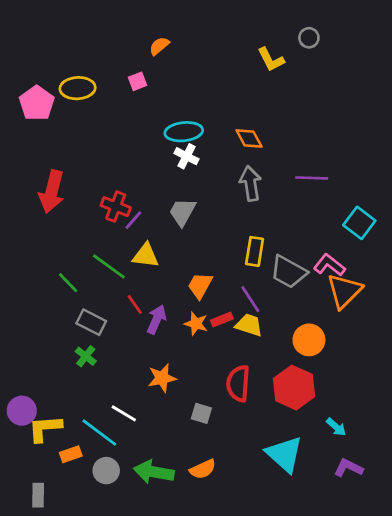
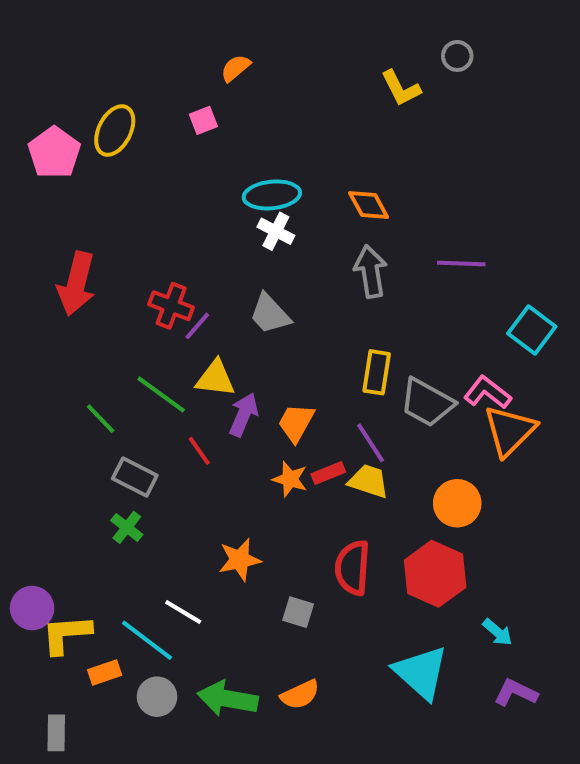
yellow ellipse: (78, 88) -> (115, 131), turned -60
gray trapezoid: (182, 212) -> (270, 314), turned -72
purple arrow: (157, 319) -> (244, 415), moved

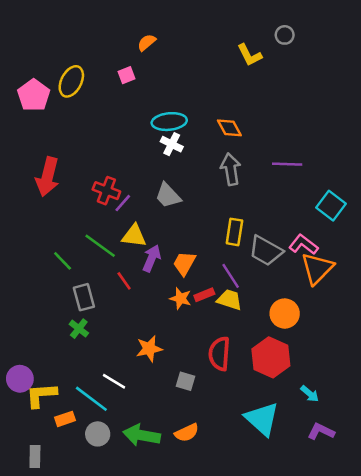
gray rectangle: (135, 477) -> (84, 297), turned 48

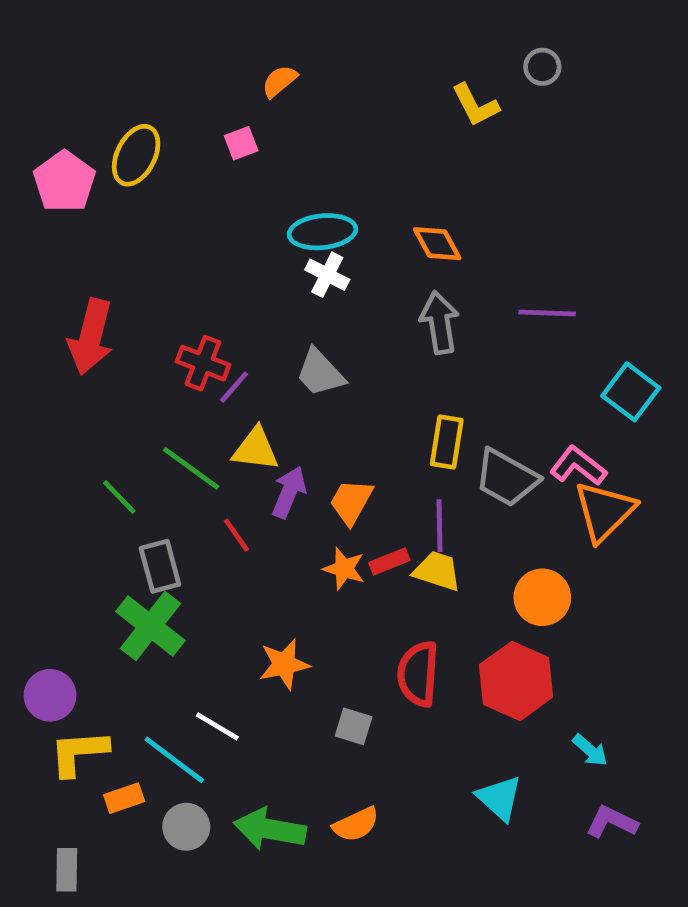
purple line: (231, 276) -> (440, 526), turned 32
green cross: (79, 329) -> (150, 626), size x1.8
purple circle: (20, 379) -> (50, 695), moved
cyan triangle: (262, 419) -> (499, 798), size x0.7

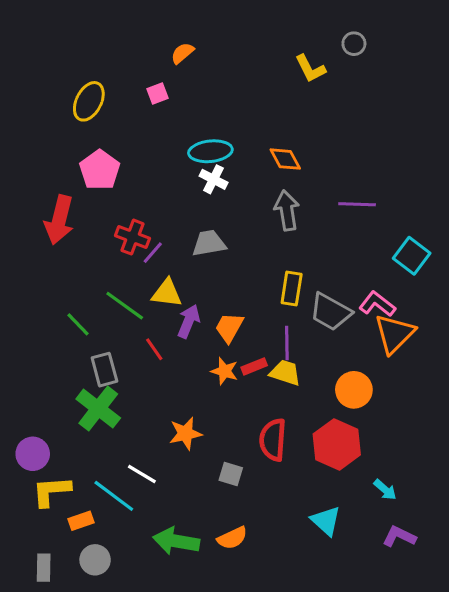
pink pentagon: (64, 181) -> (100, 170), moved
gray trapezoid: (320, 373) -> (209, 243), turned 123
gray circle: (186, 827) -> (95, 560), moved

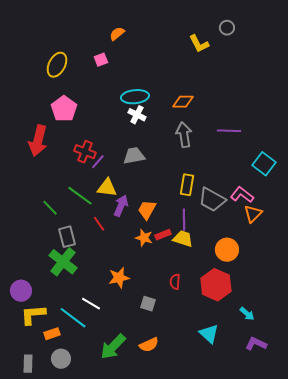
orange diamond: (285, 159) -> (183, 102), turned -60
orange triangle: (394, 334) -> (253, 214), size x0.7
red semicircle: (273, 440) -> (175, 282), size x0.6
green arrow: (176, 541) -> (113, 347), turned -56

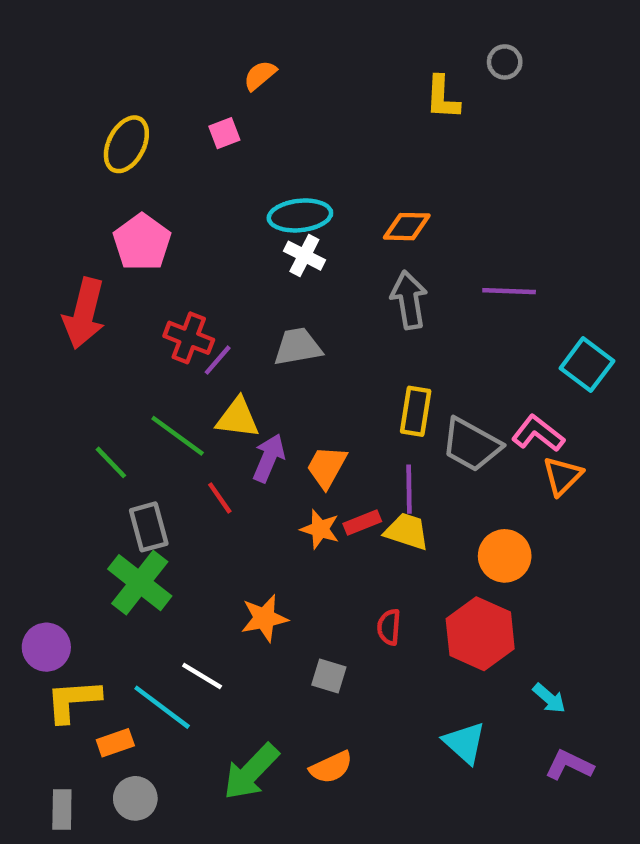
yellow L-shape: (199, 44) -> (442, 98), turned 30

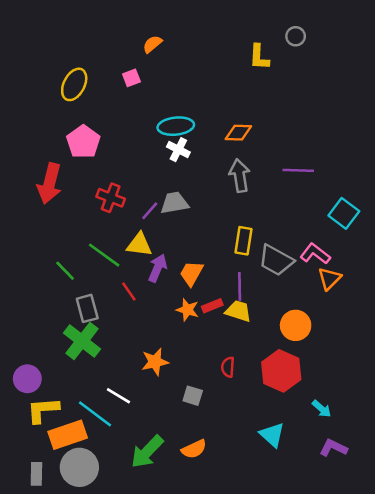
purple line: (218, 360) -> (150, 211), moved
orange rectangle: (115, 743) -> (68, 435), size x1.8
gray circle: (135, 798) -> (79, 467), size x1.5

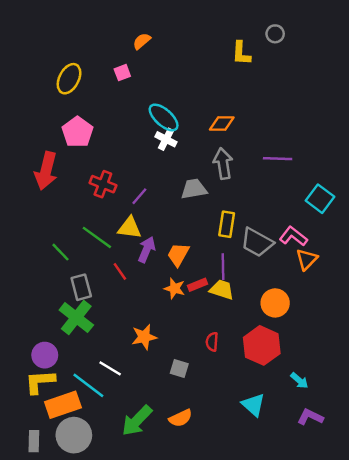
cyan ellipse: (176, 126) -> (164, 117), turned 48
gray trapezoid: (174, 203) -> (194, 189), moved
purple circle: (27, 379) -> (45, 355), moved

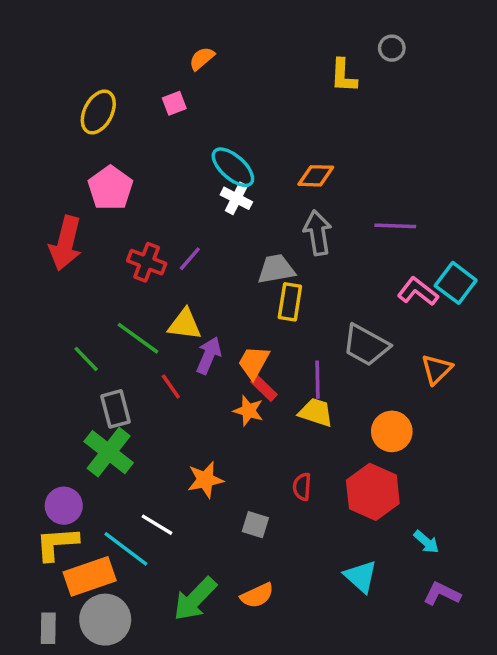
purple line: (139, 196) -> (190, 259), moved
yellow rectangle: (227, 224) -> (290, 302), moved
pink L-shape: (293, 236) -> (418, 292), moved
red rectangle: (198, 285) -> (264, 388), moved, turned 66

